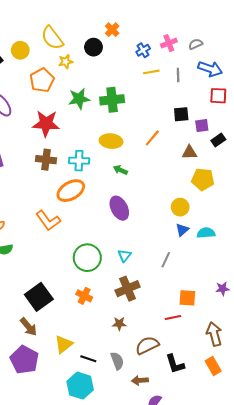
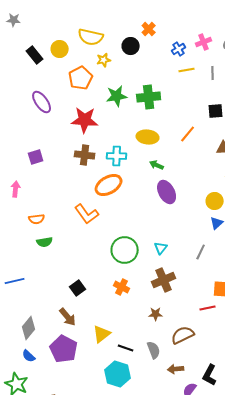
yellow semicircle: (52, 38) -> (91, 37), turned -40
purple ellipse: (119, 208) -> (167, 192), moved
black square: (39, 297) -> (78, 288), size x0.6
black L-shape: (175, 364) -> (210, 375), moved, turned 45

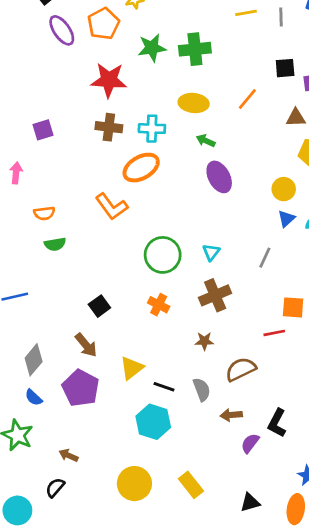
purple ellipse: (42, 102) -> (62, 30), moved

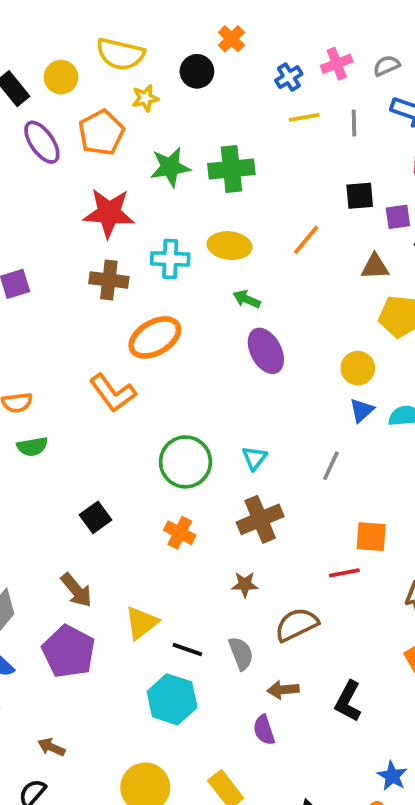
cyan cross: (152, 129) -> (170, 259), moved
black square: (99, 306) -> (95, 517), moved
purple semicircle: (250, 443) -> (264, 730), moved, turned -55

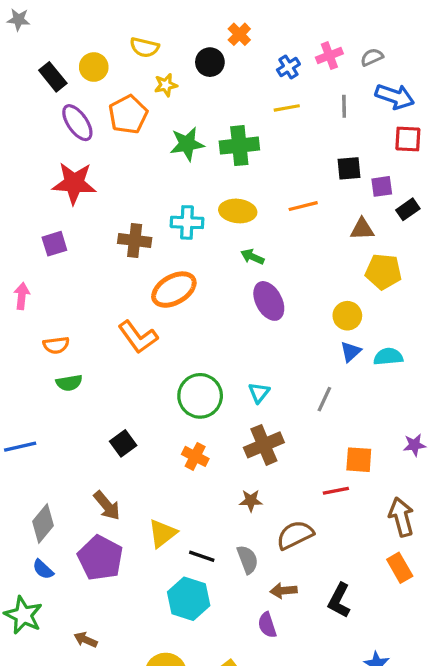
yellow semicircle: (120, 54) -> (144, 47), size x0.7
yellow line: (304, 117) -> (287, 108), moved
red star: (109, 213) -> (74, 183), moved
orange line: (306, 240) -> (303, 206), turned 36

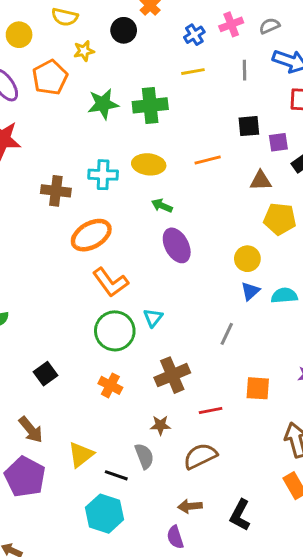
orange L-shape: (138, 337) -> (110, 282), moved
cyan triangle: (259, 393) -> (153, 318), moved
red line: (336, 491) -> (211, 410), moved
gray semicircle: (248, 559) -> (144, 456), moved

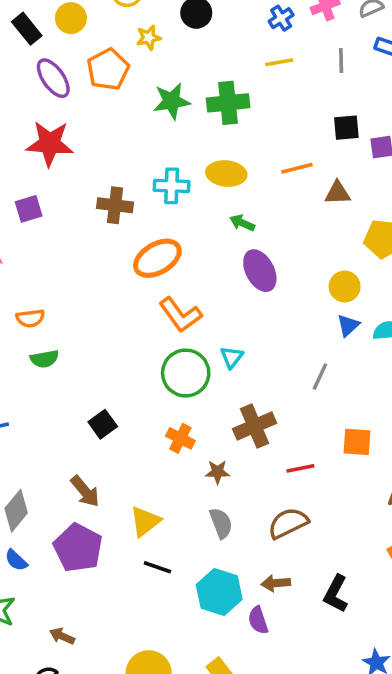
brown triangle: (261, 181) -> (338, 193), moved
brown star: (160, 425) -> (217, 472), moved
black line: (116, 475) -> (157, 567), moved
cyan hexagon: (104, 514) -> (219, 592), moved

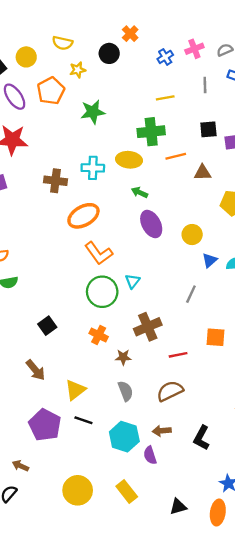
yellow line: (279, 62) -> (165, 98), moved
green cross: (228, 103) -> (151, 132), moved
yellow circle: (345, 287) -> (192, 235), moved
purple pentagon: (78, 548) -> (45, 425), moved

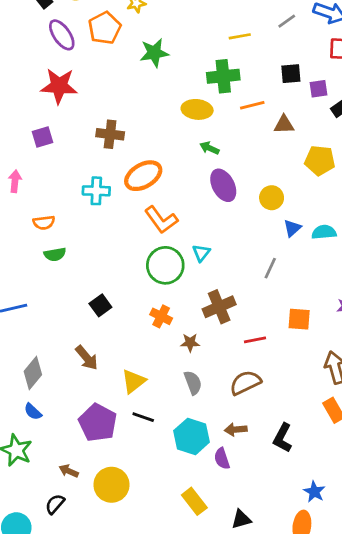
gray line: (205, 85) -> (287, 21), turned 56
cyan cross: (93, 168) -> (96, 191), moved
yellow circle: (78, 490) -> (111, 485), moved
black triangle: (178, 507) -> (241, 519), moved

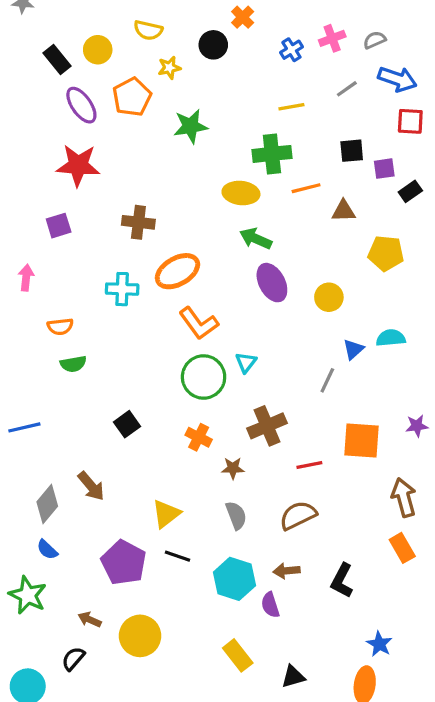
green arrow: (209, 148) -> (256, 239), size x1.4
blue triangle: (292, 228) -> (353, 349), moved
orange square: (299, 319) -> (361, 441), size x1.4
brown arrow: (87, 358) -> (91, 486), moved

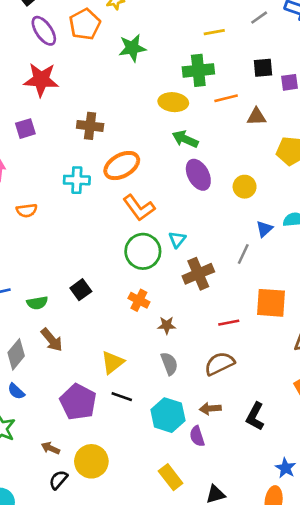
green semicircle: (73, 364) -> (37, 303), moved
brown cross: (267, 426) -> (198, 274), moved
black semicircle: (73, 659) -> (58, 480), moved

